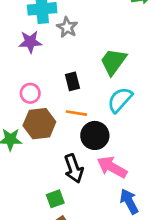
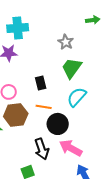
gray star: (67, 27) -> (66, 42), moved

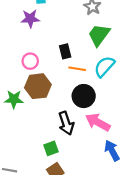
orange line: (44, 107) -> (77, 69), moved

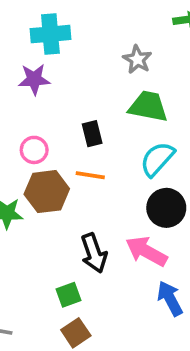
green trapezoid: (99, 35) -> (148, 106), turned 65
orange line: (77, 69) -> (90, 175), moved
black circle: (84, 96) -> (166, 208), moved

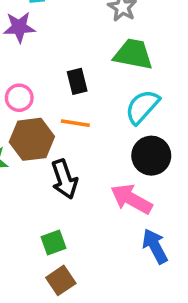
black arrow: (94, 253) -> (64, 179), moved

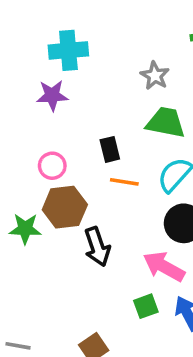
orange line: (75, 123) -> (124, 182), moved
green square: (54, 242) -> (146, 306), moved

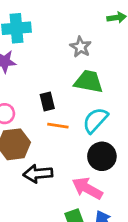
black arrow: (97, 247) -> (38, 174), turned 104

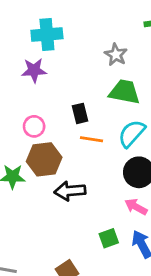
pink arrow: (87, 188) -> (136, 207), moved, size x0.7

